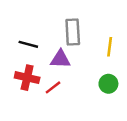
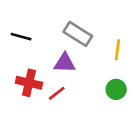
gray rectangle: (73, 32) -> (78, 34), turned -55
black line: (28, 44) -> (21, 37), moved

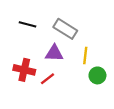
black line: (21, 37) -> (28, 24), moved
yellow line: (117, 50) -> (85, 55), moved

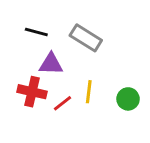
purple triangle: (54, 53) -> (51, 64), moved
yellow line: (85, 55) -> (89, 92), moved

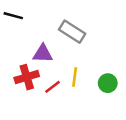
black line: (36, 32) -> (13, 16), moved
red cross: (32, 92) -> (27, 77), turned -30

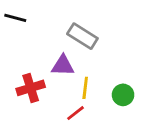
purple triangle: (43, 54) -> (63, 66), moved
red line: (53, 87) -> (75, 113), moved

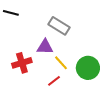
yellow line: (85, 88) -> (61, 63), turned -49
green circle: (123, 95) -> (88, 68), size x1.5

